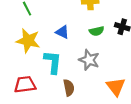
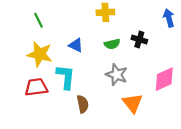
gray star: (89, 60) -> (117, 75), moved
red trapezoid: (25, 84) -> (36, 87), moved

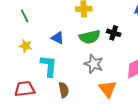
green semicircle: (112, 44) -> (90, 37), size x1.5
yellow star: (40, 54) -> (26, 46), size x0.6
red trapezoid: (36, 87) -> (25, 89), moved

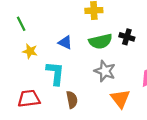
green line: (25, 16) -> (21, 24), moved

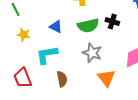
cyan L-shape: (55, 73) -> (47, 55), turned -105
red trapezoid: (29, 99) -> (23, 78), turned -105

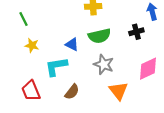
black cross: (112, 22) -> (136, 32), moved, turned -32
blue triangle: (56, 27) -> (72, 44), moved
brown semicircle: (62, 79) -> (72, 92), turned 49

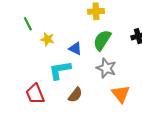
green semicircle: (99, 36) -> (102, 40), turned 135
yellow star: (32, 45) -> (47, 39), moved

